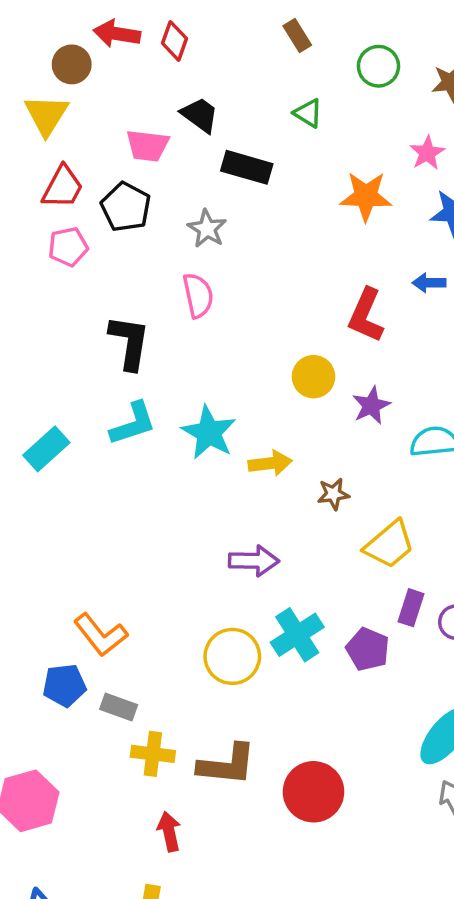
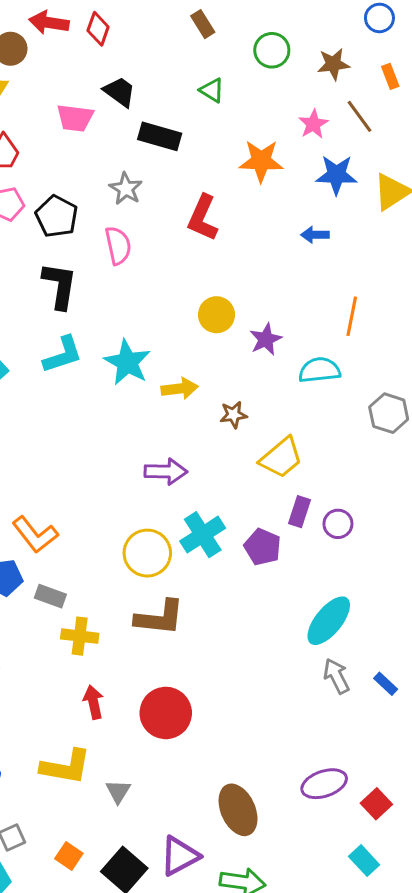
black pentagon: (126, 207) -> (57, 216), moved
red L-shape: (366, 315) -> (203, 218), moved
brown L-shape: (227, 765) -> (160, 618), moved
red circle: (314, 792) -> (166, 713), moved

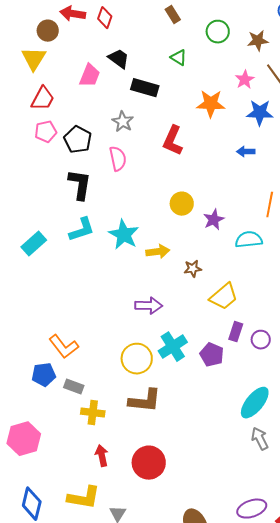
pink trapezoid: (75, 118) -> (90, 76), turned -75

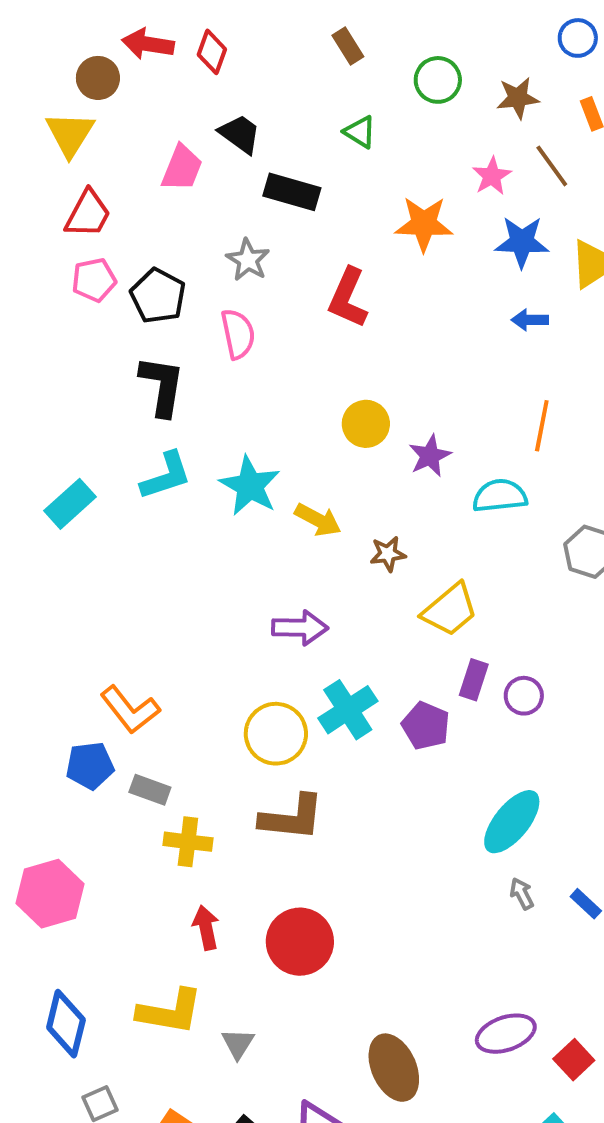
blue arrow: (246, 152) -> (530, 320), moved
yellow arrow: (158, 252) -> (318, 520), turned 35
gray arrow: (260, 439) -> (522, 894), size x0.7

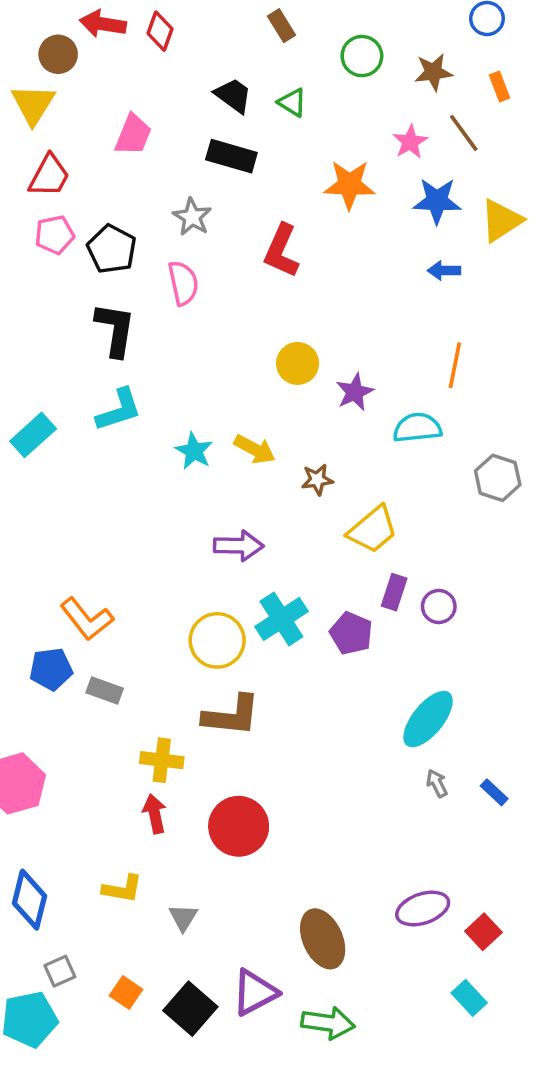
black trapezoid: (240, 134) -> (233, 95), moved
cyan star: (250, 486) -> (194, 451), moved, size x0.7
yellow cross: (188, 842) -> (162, 760), moved
yellow L-shape: (170, 1012) -> (122, 889), size x0.7

